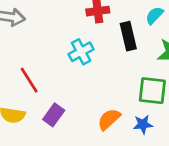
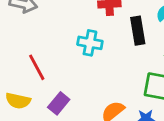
cyan cross: (81, 52) -> (90, 43), turned 35

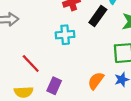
black rectangle: (138, 31) -> (98, 16), turned 60

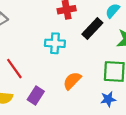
orange semicircle: (96, 81) -> (72, 81), moved

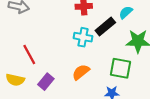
cyan cross: (55, 43) -> (83, 37), moved

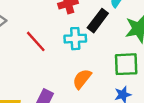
red line: (29, 55) -> (36, 41), moved

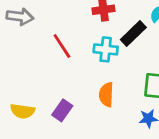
orange semicircle: (82, 79) -> (106, 95), turned -45

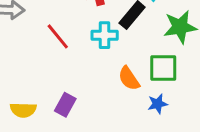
orange semicircle: (106, 95) -> (129, 78), moved, turned -30

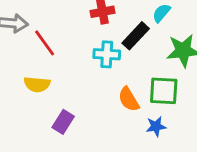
red line: (58, 36) -> (45, 43), moved
yellow semicircle: (23, 110) -> (37, 84), moved

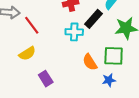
yellow semicircle: (37, 84) -> (27, 53), turned -36
purple rectangle: (63, 122) -> (46, 79), turned -63

